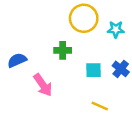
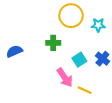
cyan square: (94, 70) -> (79, 60), turned -32
pink arrow: (43, 85) -> (65, 78), moved

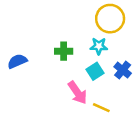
yellow circle: (71, 16) -> (110, 19), moved
cyan star: (98, 25) -> (99, 46), moved

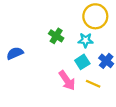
green cross: (64, 51) -> (56, 36), moved, turned 32
yellow line: (101, 108) -> (93, 84), moved

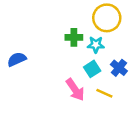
green cross: (56, 36) -> (74, 37), moved, turned -32

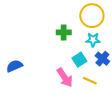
cyan star: (96, 45) -> (93, 40), moved
blue semicircle: (17, 59) -> (14, 66), moved

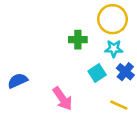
pink arrow: (65, 77) -> (63, 99), moved
yellow line: (90, 81) -> (119, 105), moved

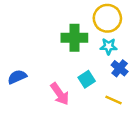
green cross: (78, 40) -> (74, 38), size x1.5
cyan square: (97, 73) -> (87, 79), moved

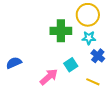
pink arrow: (60, 94) -> (49, 77), turned -96

